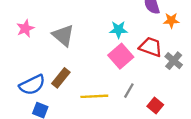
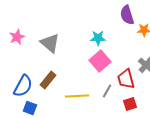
red trapezoid: (151, 47) -> (126, 79), moved, turned -125
blue semicircle: (32, 85) -> (23, 86), turned -35
red square: (155, 106) -> (130, 104), turned 32

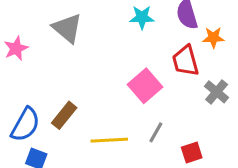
cyan star: (98, 38) -> (142, 17), moved
gray triangle: (50, 43) -> (67, 28), moved
red trapezoid: (126, 79) -> (185, 61), moved

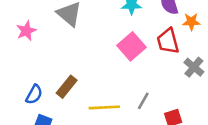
pink square: (145, 86) -> (132, 46), moved
blue semicircle: (25, 125) -> (34, 94), size x0.7

